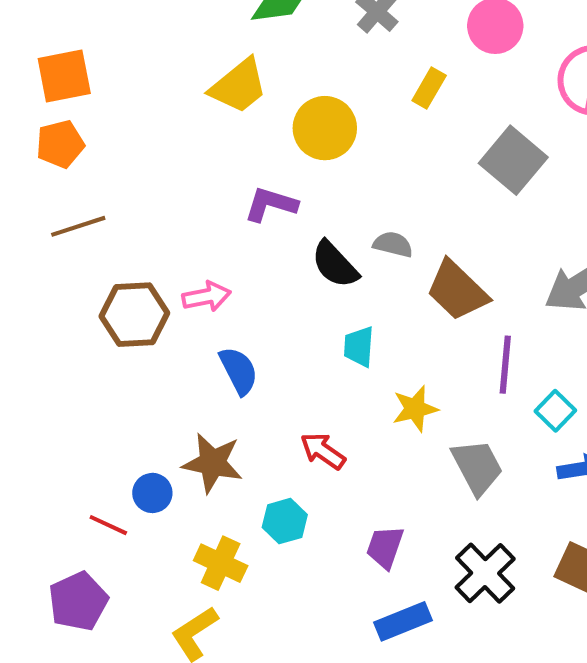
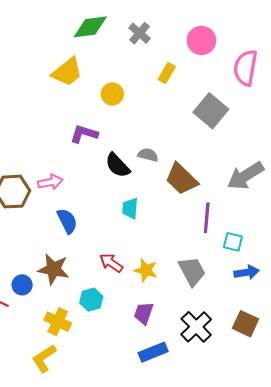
yellow circle: (325, 128) -> (112, 94), size x0.7
yellow star: (415, 409) -> (146, 270), moved, turned 30
cyan square: (555, 411) -> (233, 242), turned -30

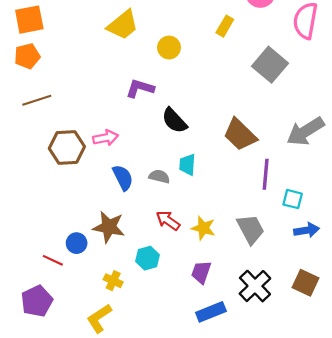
gray semicircle: (148, 155) -> (159, 176), moved
yellow cross: (58, 322) -> (113, 281), size x0.7

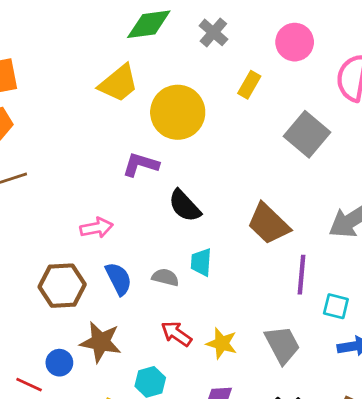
yellow circle: (169, 48) -> (178, 112), size x1.8
brown hexagon: (67, 147) -> (62, 286), moved

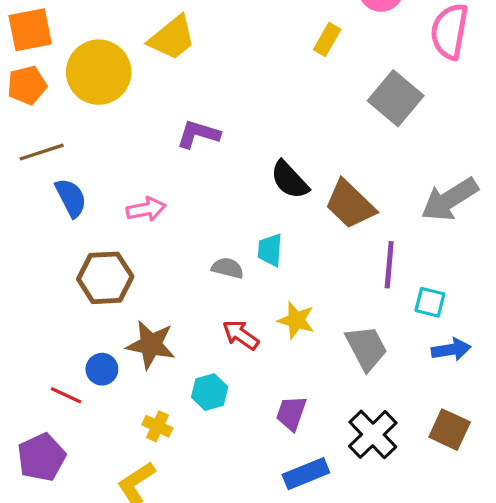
yellow circle: (178, 112) -> (99, 72), moved
black semicircle: (185, 206) -> (290, 180), moved
blue semicircle: (119, 279) -> (71, 198), moved
yellow star: (222, 343) -> (296, 320), moved

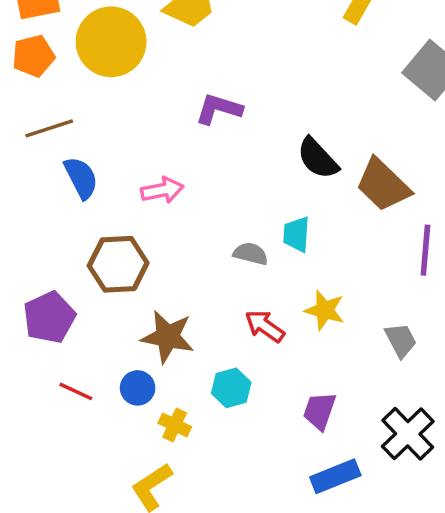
gray trapezoid: (366, 348) -> (401, 340), size x0.7
blue circle: (102, 369) -> (138, 388), moved
purple pentagon: (42, 457) -> (49, 317), moved

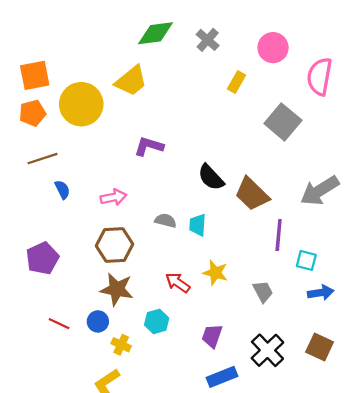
blue semicircle: (81, 178) -> (62, 190), size x0.7
gray semicircle: (251, 254) -> (165, 221), moved
brown hexagon: (118, 264) -> (114, 245), moved
purple pentagon: (49, 317) -> (42, 258), moved

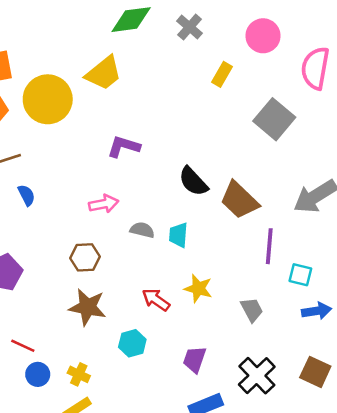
pink arrow: (113, 197) -> (104, 204), moved
brown hexagon: (114, 245) -> (85, 257), size x0.7
blue circle: (98, 321) -> (38, 374), moved
yellow cross: (121, 345) -> (79, 374), moved

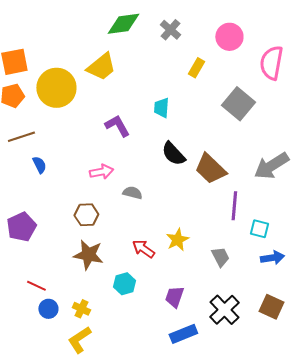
purple L-shape: (124, 147) -> (117, 126), turned 44
cyan trapezoid: (178, 235) -> (161, 108), moved
yellow star: (198, 288) -> (177, 240), turned 30

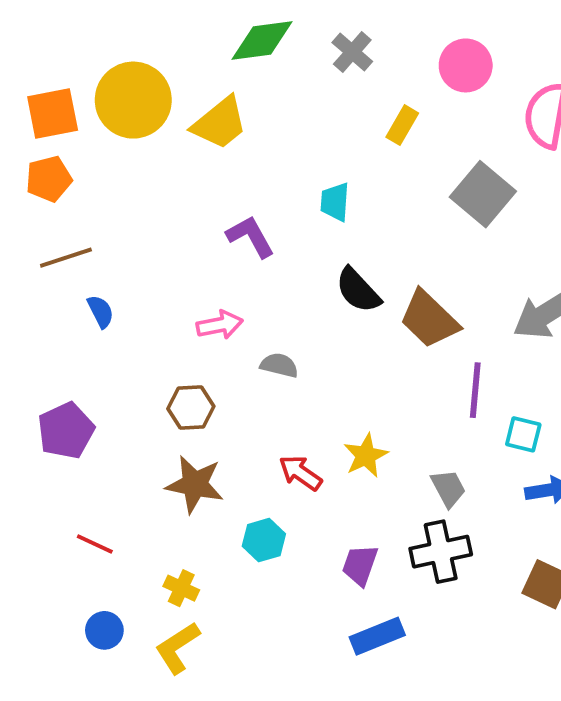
yellow circle: (56, 88) -> (133, 100), moved
blue circle: (48, 309) -> (104, 630), moved
black cross: (224, 310) -> (441, 552), moved, turned 32

